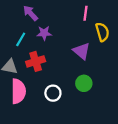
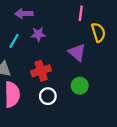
purple arrow: (30, 13) -> (24, 14), turned -49
red cross: (36, 61) -> (41, 71), moved

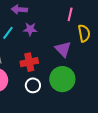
green circle: (80, 86) -> (62, 79), size x1.6

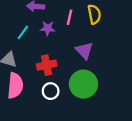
pink line: (70, 14) -> (70, 17), moved
yellow semicircle: (84, 33) -> (94, 14), moved

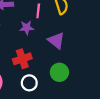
purple star: (48, 28) -> (27, 28), moved
green circle: (83, 84) -> (59, 72), size x0.7

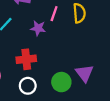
purple triangle: (56, 41) -> (84, 73), moved

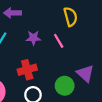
pink line: (54, 14) -> (59, 41), moved, turned -40

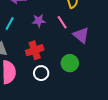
purple triangle: (85, 73) -> (81, 35), moved

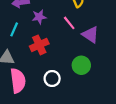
purple star: (39, 21) -> (39, 17), moved
red cross: (35, 50) -> (39, 45), moved

